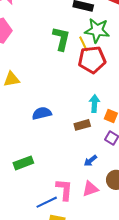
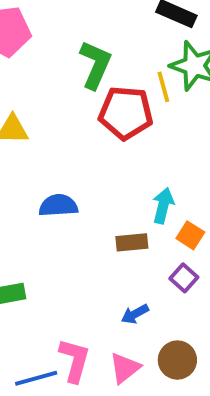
green L-shape: (61, 39) -> (95, 65), moved
red pentagon: (92, 60) -> (126, 113), moved
pink triangle: (90, 189) -> (125, 368), turned -30

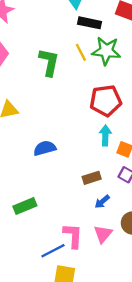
yellow line: (163, 87) -> (81, 52), moved
red pentagon: (126, 113) -> (106, 101), moved
brown rectangle: (132, 242) -> (92, 178), moved

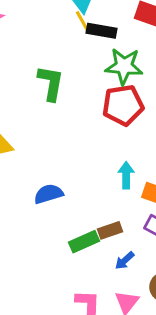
yellow line: (81, 52) -> (83, 22), moved
red pentagon: (106, 101) -> (123, 105), moved
green rectangle: (25, 206) -> (84, 242), moved

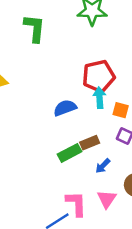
red pentagon: (123, 105) -> (99, 76), moved
blue semicircle: (48, 194) -> (65, 108), moved

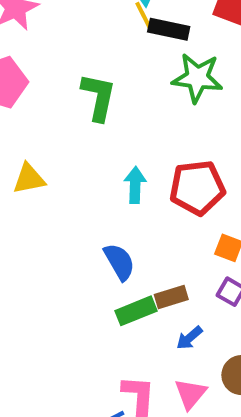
cyan arrow: (99, 98) -> (135, 185), moved
blue semicircle: (65, 108) -> (119, 262), moved, turned 75

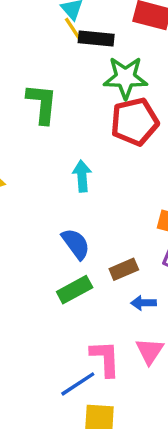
red pentagon: (197, 188) -> (135, 122), moved
green rectangle: (136, 311) -> (75, 290), moved
blue arrow: (189, 338) -> (143, 303), turned 45

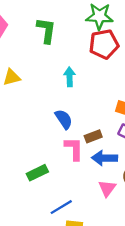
green rectangle: (75, 290) -> (37, 173), moved
blue arrow: (143, 303) -> (105, 158), size x1.6
pink L-shape: (105, 358) -> (74, 149), moved

